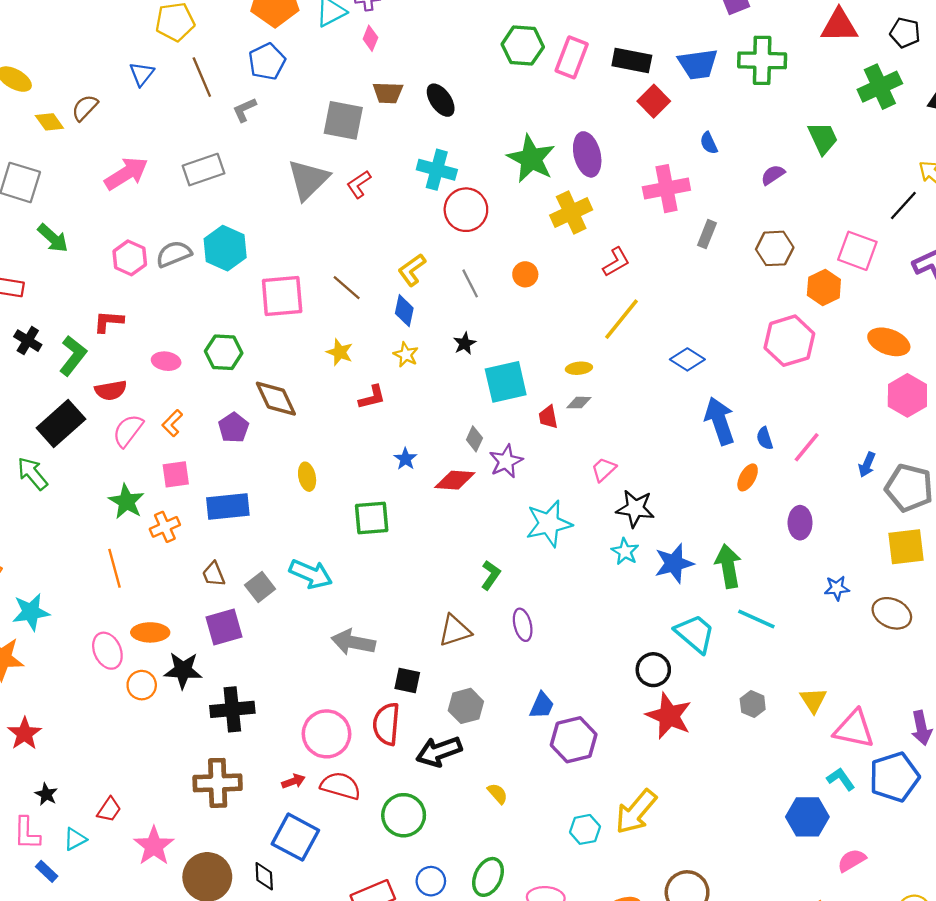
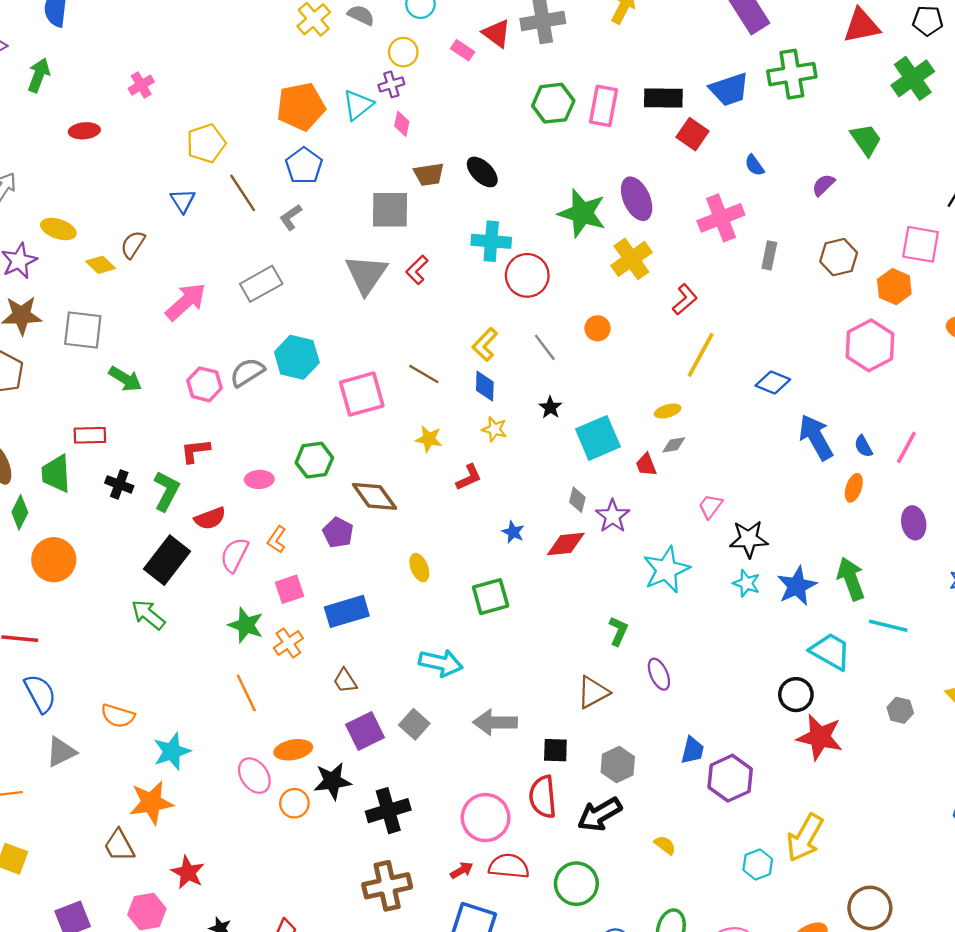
gray square: (260, 587) -> (414, 724), moved

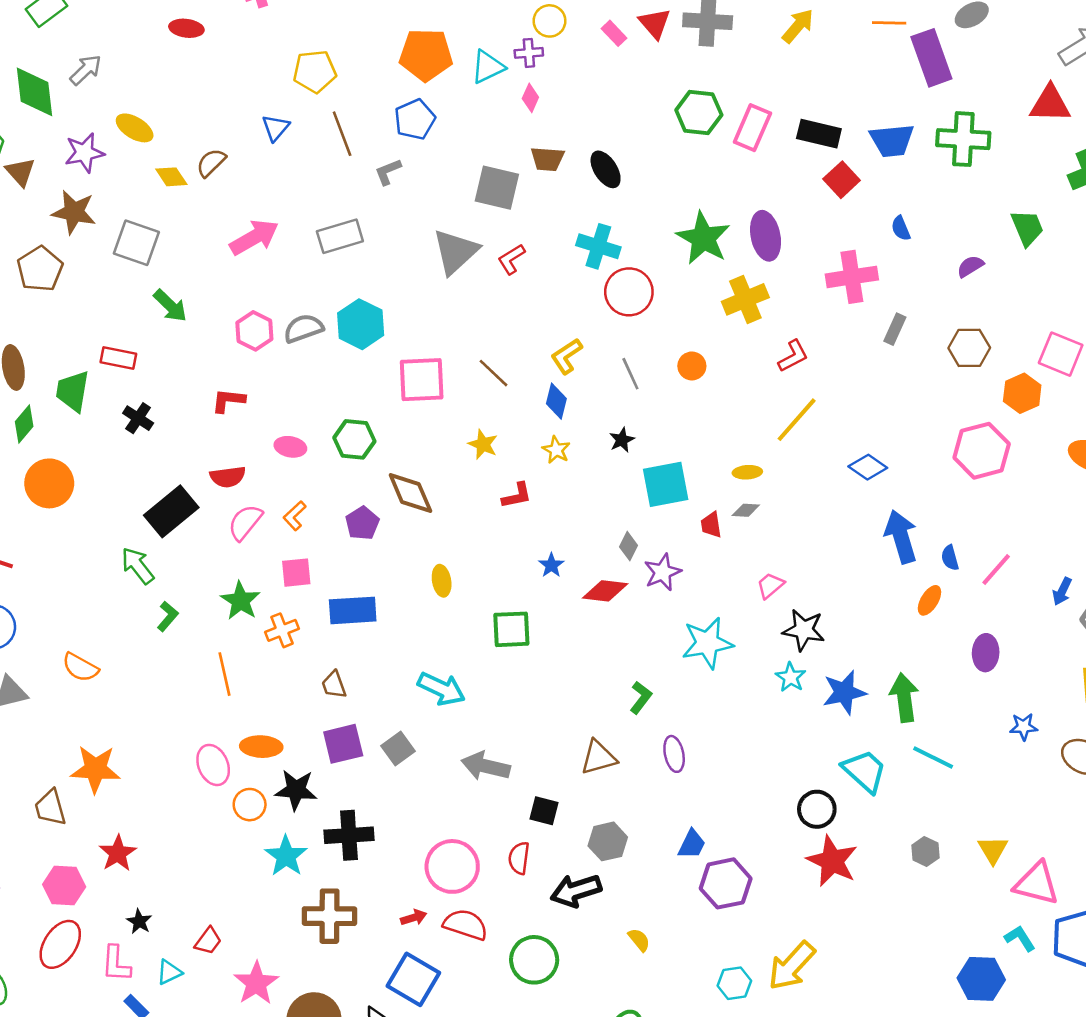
green L-shape: (166, 491) -> (168, 616), moved, size x0.7
cyan star: (172, 751) -> (286, 856), moved, turned -30
red semicircle: (543, 797) -> (519, 858), size x0.7

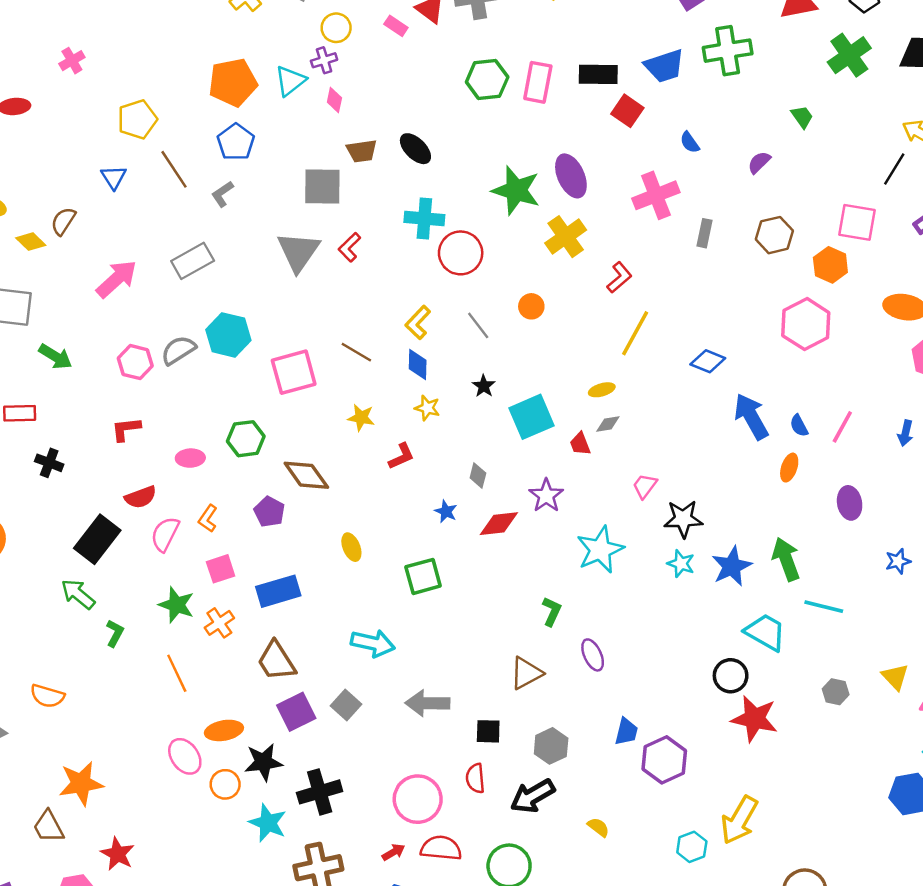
green trapezoid: (1027, 228) -> (802, 117), size x0.7
gray diamond: (629, 546) -> (478, 476), moved
brown trapezoid: (334, 685) -> (276, 661), size x1.6

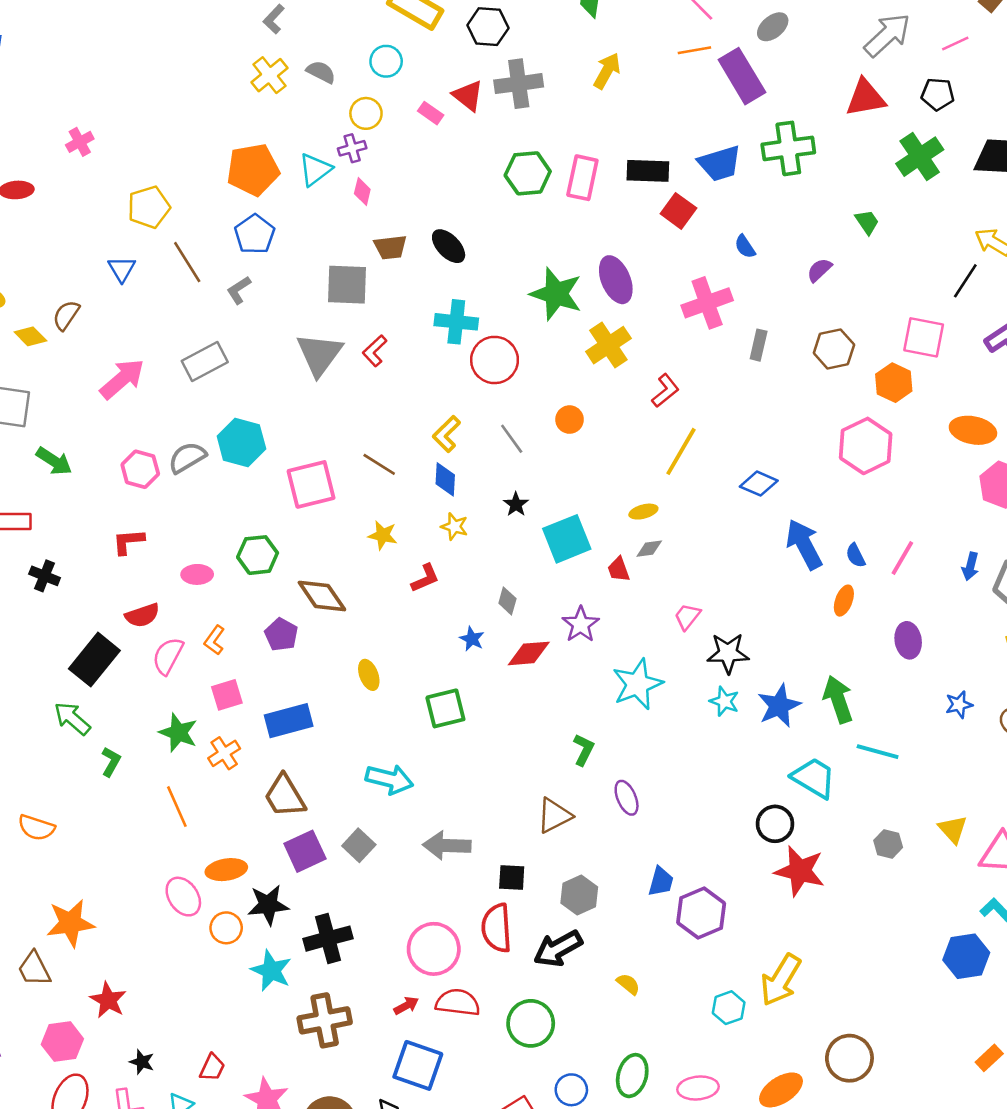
red semicircle: (475, 778) -> (497, 928), size x1.5

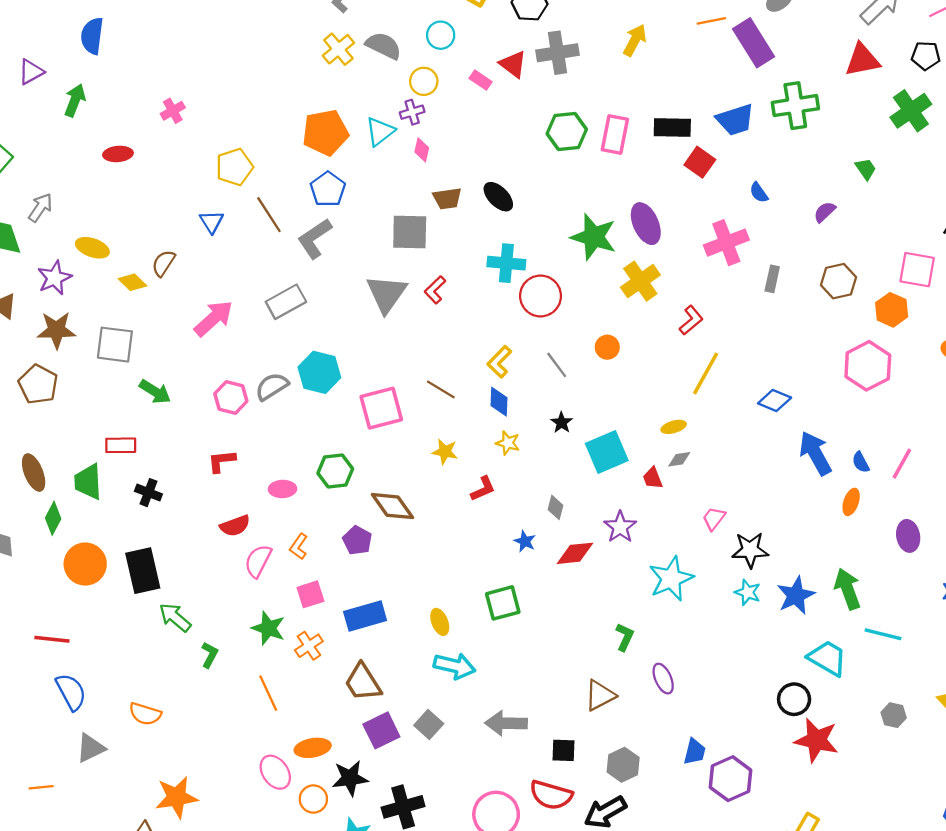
gray semicircle: (321, 72) -> (384, 46), size x1.4
gray L-shape: (239, 290) -> (315, 238), size x1.6
black rectangle: (94, 660) -> (143, 571), moved, turned -51
yellow ellipse: (369, 675) -> (440, 622), moved
red semicircle: (497, 928) -> (551, 795), turned -69

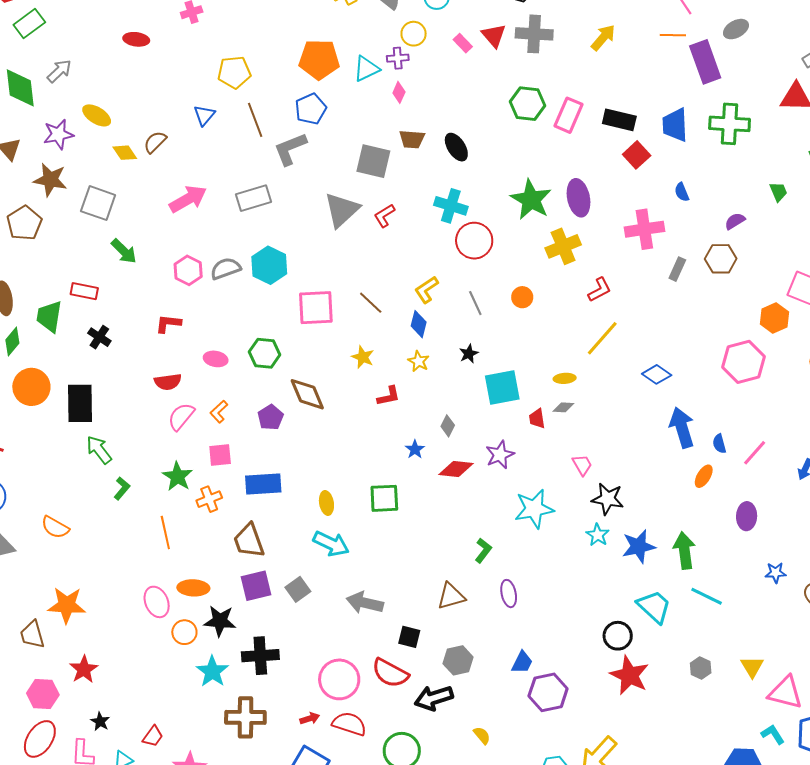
blue trapezoid: (735, 120) -> (675, 125), turned 93
brown hexagon: (839, 281) -> (721, 259), moved
pink trapezoid: (714, 518) -> (582, 465), turned 100

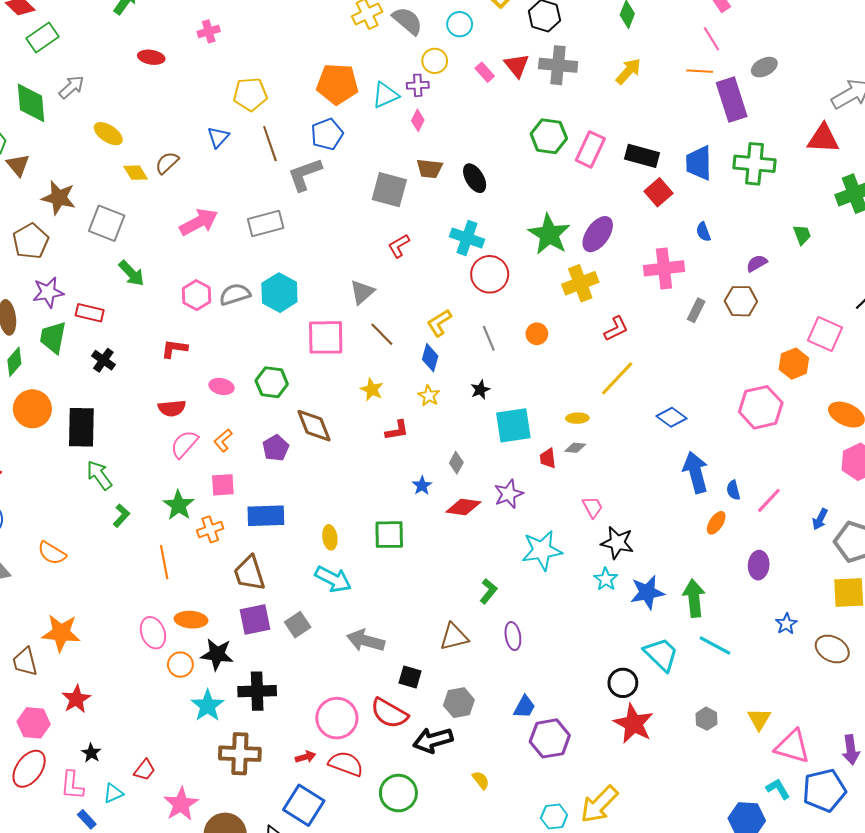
purple star: (58, 134) -> (48, 292), moved
purple ellipse: (578, 198) -> (598, 234), turned 45
gray triangle: (342, 210) -> (362, 292), moved, size x0.7
blue star: (776, 573) -> (786, 624), turned -30

